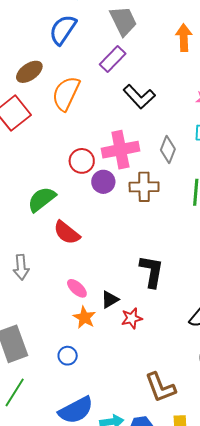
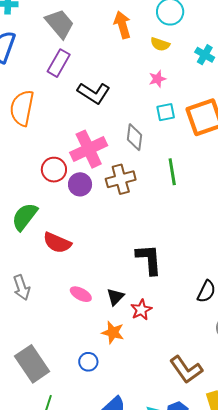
orange star: (84, 317) -> (113, 332), moved

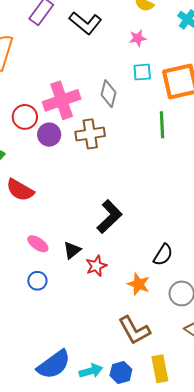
black L-shape: (94, 93) -> (85, 23), moved
green line: (172, 172) -> (162, 125), moved
black L-shape: (149, 259) -> (109, 217), turned 44
orange star: (113, 332) -> (139, 284), moved
blue circle: (88, 362) -> (37, 281), moved

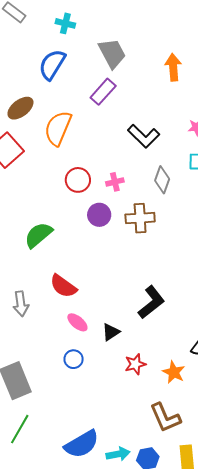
black L-shape: (85, 23) -> (144, 136), moved
pink cross: (62, 100) -> (115, 182), size x0.5
red circle: (25, 117) -> (78, 180), moved
red semicircle: (20, 190) -> (63, 286), moved
red star: (96, 266) -> (135, 364), moved

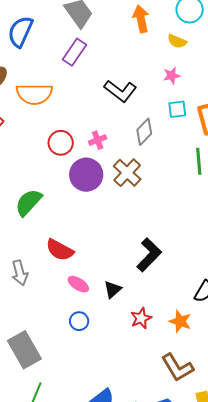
orange semicircle: (58, 128) -> (34, 94), turned -105
gray diamond: (162, 180) -> (144, 132), turned 32
purple circle: (99, 215) -> (86, 175), size x1.4
brown cross: (140, 218) -> (127, 173), turned -36

